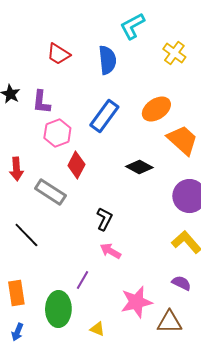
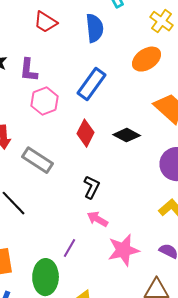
orange ellipse: (156, 109) -> (147, 59), moved
red diamond: (76, 165) -> (86, 133), moved
pink star: (136, 302) -> (124, 250), moved

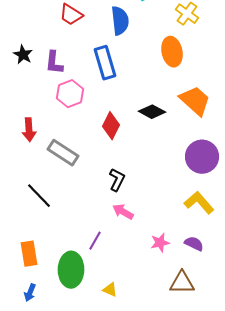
orange ellipse: (147, 59) -> (172, 52), turned -68
blue rectangle: (92, 84) -> (105, 63), moved, turned -52
black diamond: (127, 135) -> (152, 112), moved
pink star: (124, 250) -> (160, 243), moved, size x0.6

